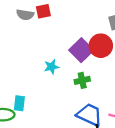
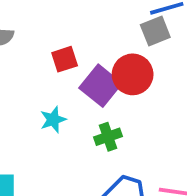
red square: (43, 11) -> (65, 59), moved

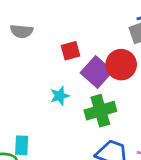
green cross: (108, 137) -> (100, 111), size x1.5

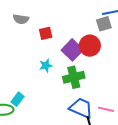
red square: (71, 51) -> (46, 33), moved
cyan rectangle: (22, 145) -> (18, 99), turned 32

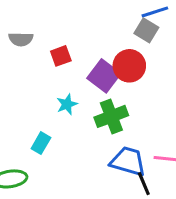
gray square: (104, 24) -> (146, 30), turned -35
cyan rectangle: (18, 99) -> (41, 143), moved

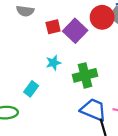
red circle: (129, 66) -> (102, 17), moved
purple square: (104, 76) -> (75, 31), moved

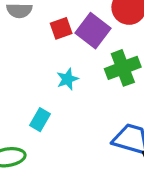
green cross: (85, 75) -> (123, 68), moved

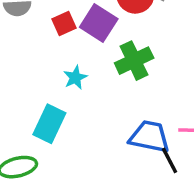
cyan rectangle: (40, 120) -> (49, 124), size x1.5

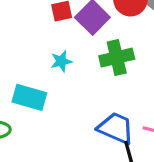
cyan rectangle: (49, 124) -> (29, 97), turned 68

